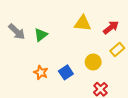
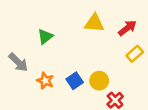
gray arrow: (17, 32) -> (18, 62), moved
yellow circle: (93, 62) -> (99, 81), moved

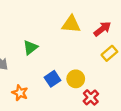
green triangle: (45, 37) -> (30, 47), moved
orange star: (45, 81) -> (20, 93), moved

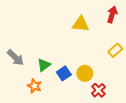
red arrow: (102, 29) -> (112, 15), moved, turned -35
green triangle: (30, 47) -> (44, 65), moved

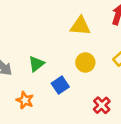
green triangle: (44, 65) -> (36, 64), moved
yellow circle: (85, 73) -> (85, 62), moved

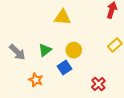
yellow triangle: (80, 26) -> (62, 17), moved
yellow circle: (85, 62) -> (74, 50), moved

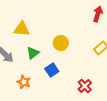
yellow triangle: (62, 17) -> (22, 29), moved
yellow circle: (74, 50) -> (61, 43), moved

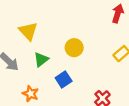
yellow triangle: (22, 29) -> (28, 31), turned 42

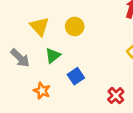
yellow circle: (74, 48) -> (75, 26), moved

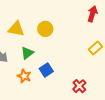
yellow triangle: (40, 26) -> (16, 29), turned -36
orange star: (42, 91) -> (24, 76), moved

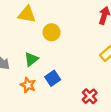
yellow triangle: (16, 29) -> (27, 14), moved

